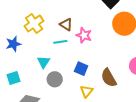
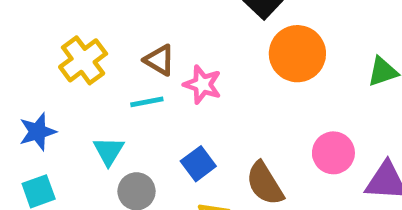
blue star: (13, 44) -> (38, 132), moved
blue square: (81, 69) -> (198, 164), turned 32

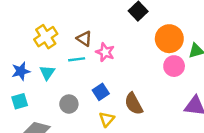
orange circle: (297, 54) -> (169, 39), moved
cyan triangle: (109, 151) -> (47, 73), moved
pink circle: (333, 153) -> (174, 66), moved

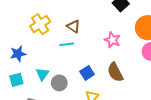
pink star: (105, 52) -> (112, 40), moved
cyan triangle: (47, 73) -> (42, 74), moved
brown semicircle: (134, 104) -> (115, 72), moved

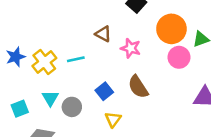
yellow cross: (40, 24) -> (44, 62), moved
brown triangle: (73, 26) -> (103, 34), moved
blue star: (18, 54) -> (16, 57), moved

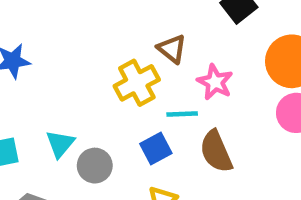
cyan line: (76, 59) -> (182, 114), moved
yellow cross: (44, 62) -> (137, 83), moved

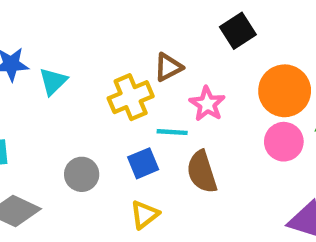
brown triangle: (172, 49) -> (168, 67), turned 48
cyan triangle: (60, 144) -> (53, 81), moved

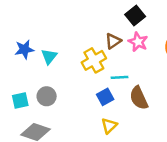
black square: (238, 31) -> (135, 16), moved
pink star: (207, 104) -> (138, 42), moved
gray circle: (82, 174) -> (47, 96), moved

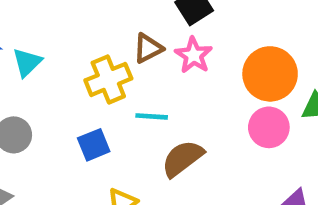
blue square: (105, 97) -> (94, 145), moved
brown semicircle: (139, 98) -> (182, 158), turned 70

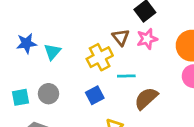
brown triangle: (148, 48) -> (121, 37), turned -36
pink star: (194, 55) -> (147, 39), turned 30

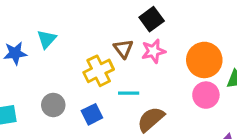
cyan triangle: (52, 52) -> (47, 39), moved
gray circle: (48, 94) -> (53, 105), moved

